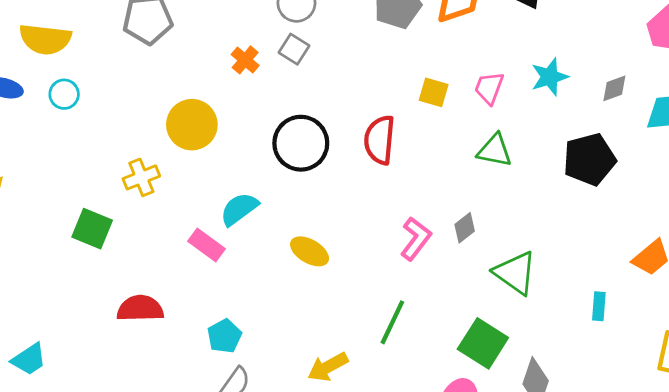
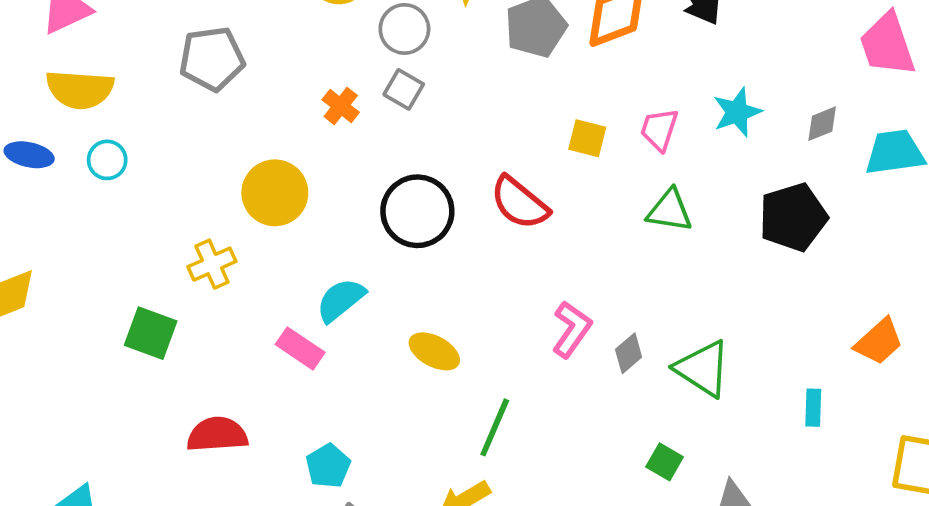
red semicircle: (380, 140) -> (520, 203), turned -54
gray diamond: (465, 228) -> (629, 353), moved
green line: (392, 322) -> (495, 427), moved
green square: (483, 343) -> (665, 462), size x0.6

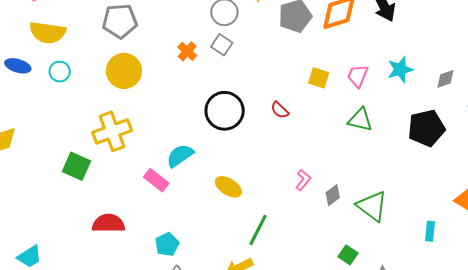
yellow circle: (275, 193) -> (124, 71), moved
red semicircle: (520, 203) -> (280, 110), size x0.6
yellow cross: (212, 264) -> (112, 131), size x1.5
pink L-shape: (572, 329) -> (303, 180), size x0.7

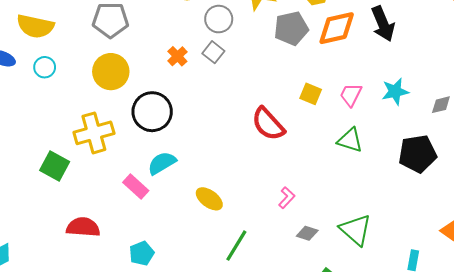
red semicircle: (280, 110) -> (268, 124), size x1.8
black circle: (225, 111) -> (152, 112), moved
gray diamond: (333, 195) -> (307, 233), moved, turned 50

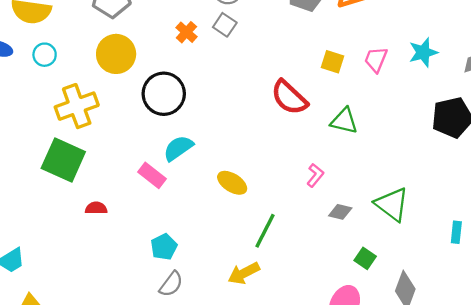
yellow cross: (94, 133) -> (77, 106), moved
green triangle: (350, 140) -> (344, 121), moved
green square: (55, 166) -> (63, 160), size x1.4
red semicircle: (83, 227) -> (96, 208), moved, size x0.6

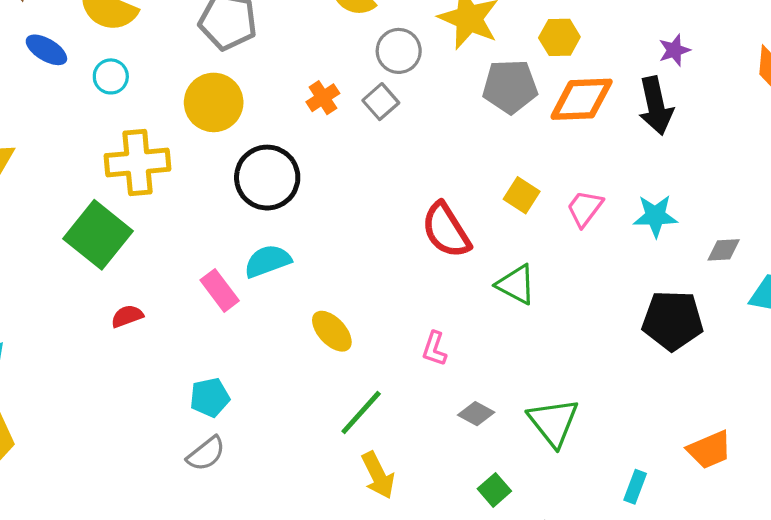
pink L-shape: (315, 175) -> (434, 349), moved, turned 145
red semicircle: (96, 208) -> (127, 316), turned -35
yellow arrow: (244, 273) -> (378, 475), moved, turned -104

